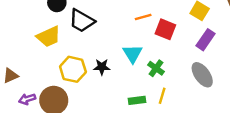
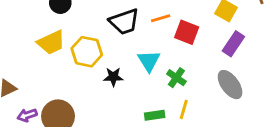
black trapezoid: (82, 21) -> (124, 22), moved, turned -48
yellow hexagon: (73, 69) -> (87, 52), moved

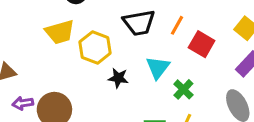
orange line: (161, 18) -> (177, 25), turned -54

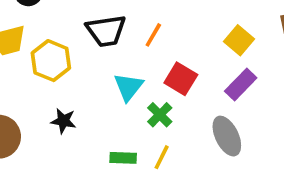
red square: (202, 44) -> (181, 79), moved
black star: (118, 78) -> (63, 121), moved

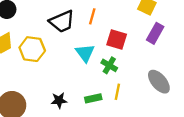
black star: (63, 121) -> (59, 100), moved
gray ellipse: (227, 136) -> (159, 82), moved

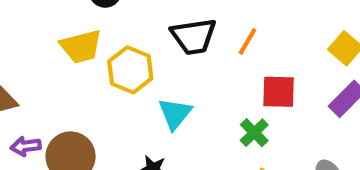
red square: (117, 39) -> (279, 92), turned -30
cyan triangle: (85, 53) -> (175, 114), moved

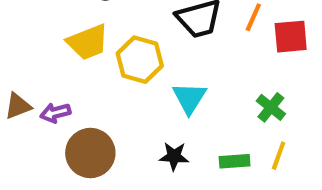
red square: (279, 92) -> (291, 37), moved
purple arrow: (26, 146) -> (55, 113), moved

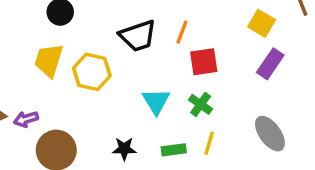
red square: (291, 37) -> (204, 62), moved
yellow trapezoid: (88, 42) -> (49, 60), turned 132
cyan triangle: (189, 98) -> (156, 101), moved

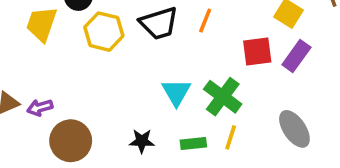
yellow trapezoid: (49, 60) -> (42, 24), moved
red square: (204, 62) -> (257, 51), moved
yellow hexagon: (92, 72) -> (104, 32), moved
green cross: (201, 104) -> (223, 97), size x1.5

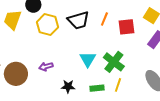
red square: (257, 51) -> (127, 27), moved
purple arrow: (40, 108) -> (46, 67), moved
brown circle: (71, 141) -> (16, 74), moved

